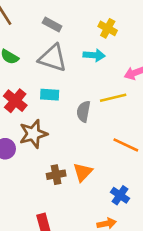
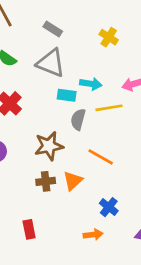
cyan arrow: (94, 55) -> (91, 84), moved
cyan rectangle: (50, 95) -> (67, 95), moved
brown star: (33, 134) -> (49, 146), moved
orange line: (126, 145) -> (101, 157), moved

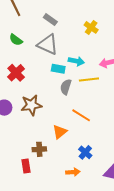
brown star: (49, 146) -> (31, 105), moved
brown cross: (46, 181) -> (39, 149), moved

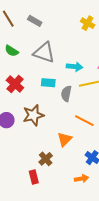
gray rectangle: (50, 20) -> (35, 21), moved
yellow cross: (91, 27) -> (88, 23), moved
cyan rectangle: (58, 69) -> (48, 83), moved
brown cross: (39, 149) -> (46, 159), turned -32

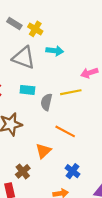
yellow cross: (88, 23) -> (35, 29), moved
cyan arrow: (74, 67) -> (55, 51), moved

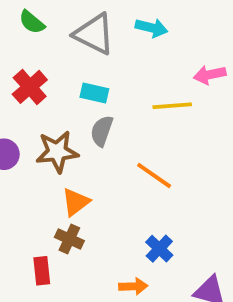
gray semicircle: (46, 102) -> (102, 131), moved
orange triangle: (43, 151) -> (76, 202), moved
brown cross: (23, 171) -> (69, 239), turned -32

